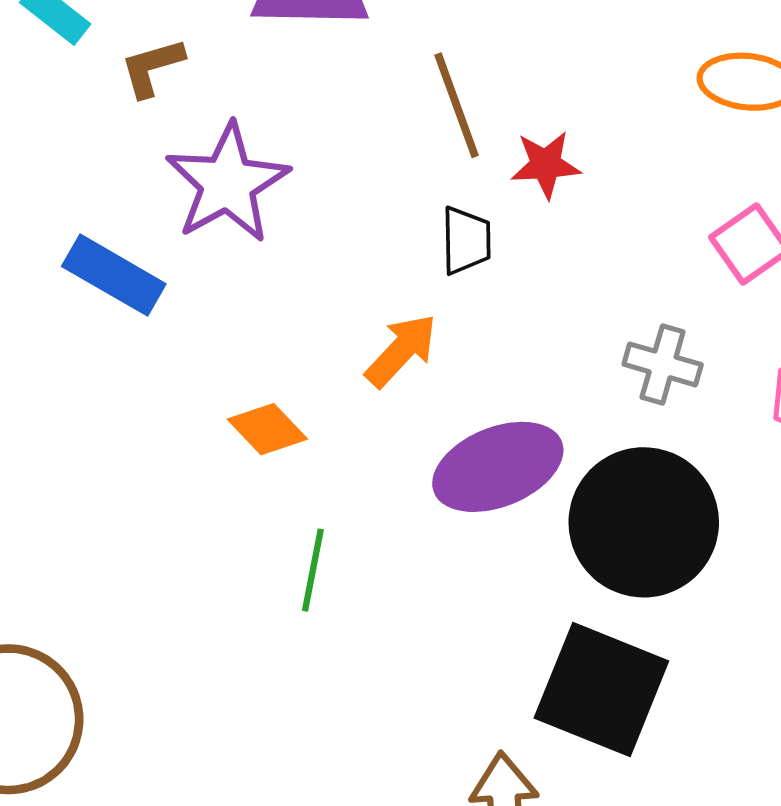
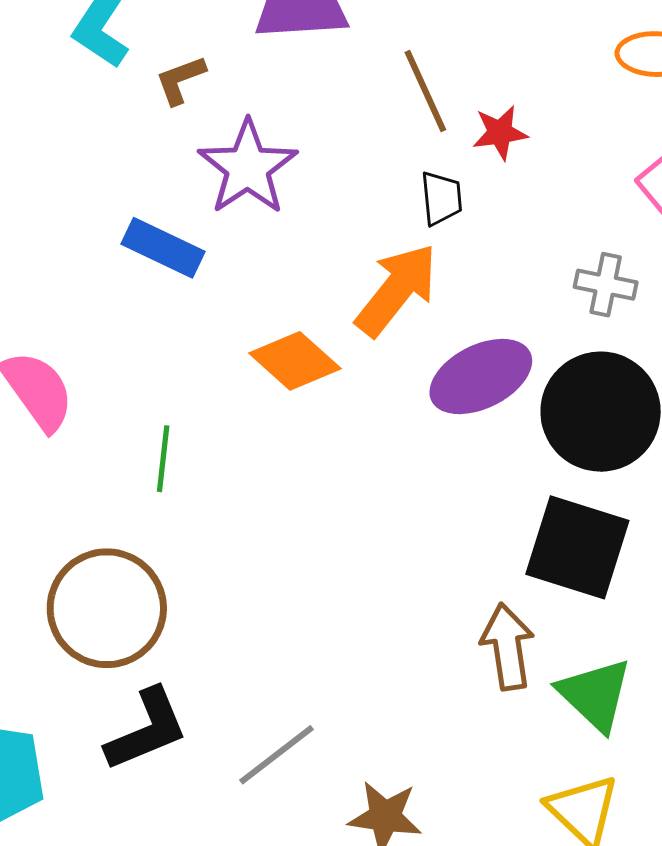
orange arrow: (401, 350) -> (397, 290), size x1.5
orange diamond: (267, 429) -> (295, 361), size x1.4
green line: (313, 570) -> (163, 459), moved

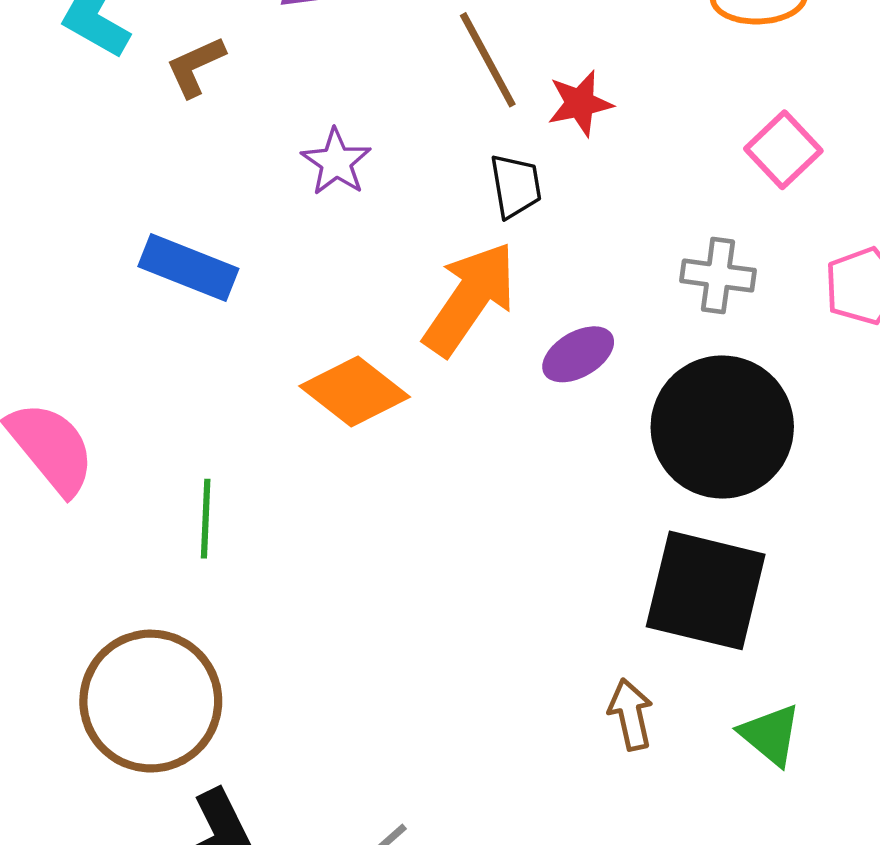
purple star: (248, 167) -> (336, 162), moved, size x0.6
purple ellipse: (481, 377) -> (578, 354), moved, size x0.6
brown arrow: (507, 647) -> (631, 714), size x0.7
green triangle: (595, 695) -> (770, 735), moved, size x0.7

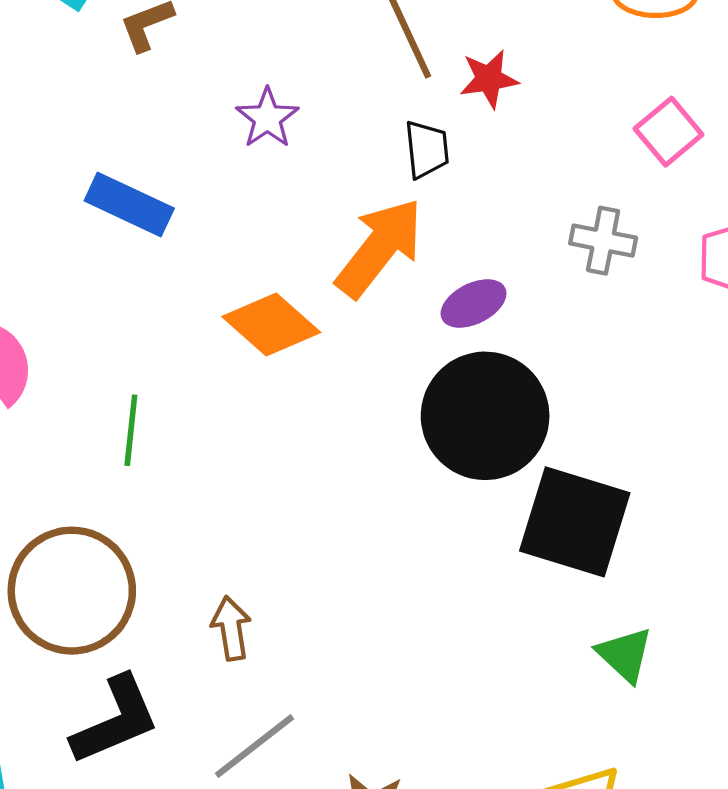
black circle: (722, 427) -> (485, 416), moved
brown arrow: (631, 714) -> (231, 628), moved

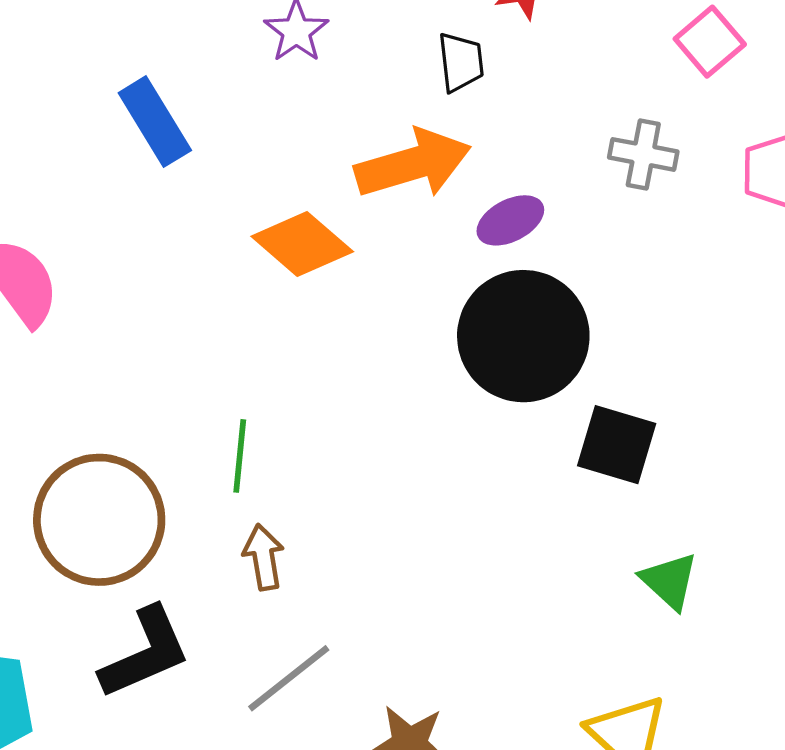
blue rectangle: (129, 204) -> (155, 122), turned 34
orange arrow: (379, 248) -> (413, 164), turned 36
green line: (131, 430) -> (240, 456), moved
black square: (575, 522) -> (617, 445), size x0.7

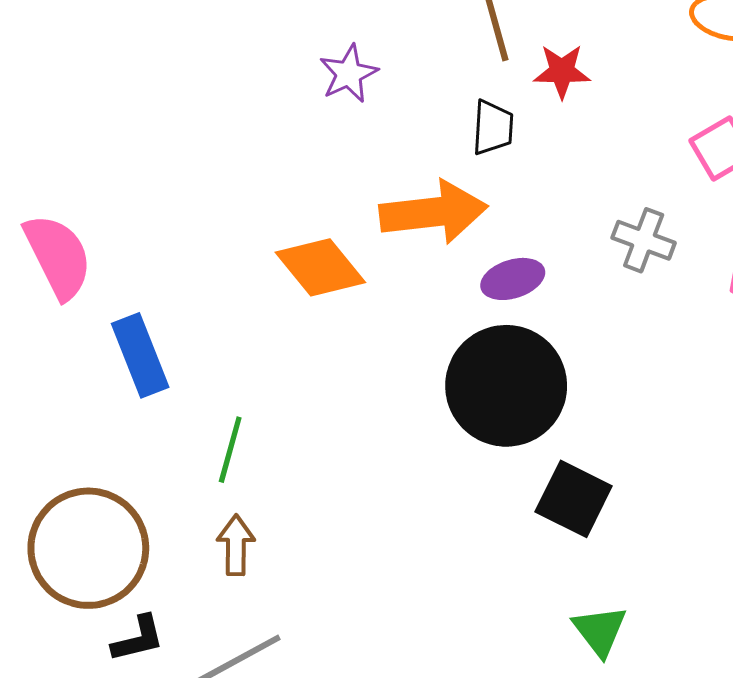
blue rectangle: (155, 122) -> (140, 355), moved
brown circle: (99, 520) -> (88, 548), moved
black L-shape: (145, 653) -> (138, 639), moved, size x0.6

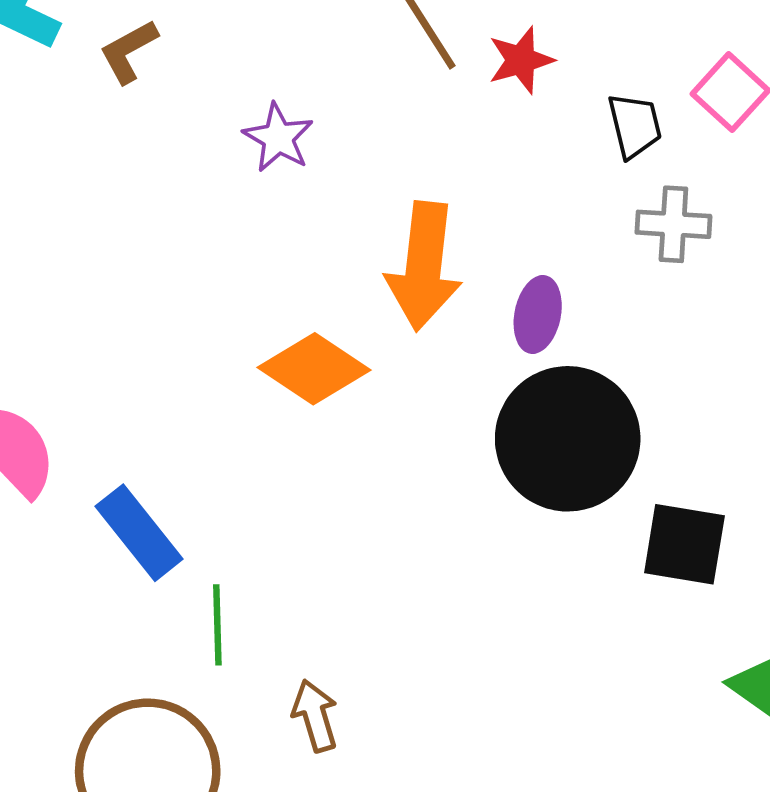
black trapezoid: (493, 128) -> (635, 126), moved
orange arrow: (433, 212) -> (424, 266), turned 120
purple ellipse: (513, 279) -> (538, 314), turned -44
green line: (230, 450) -> (217, 625), moved

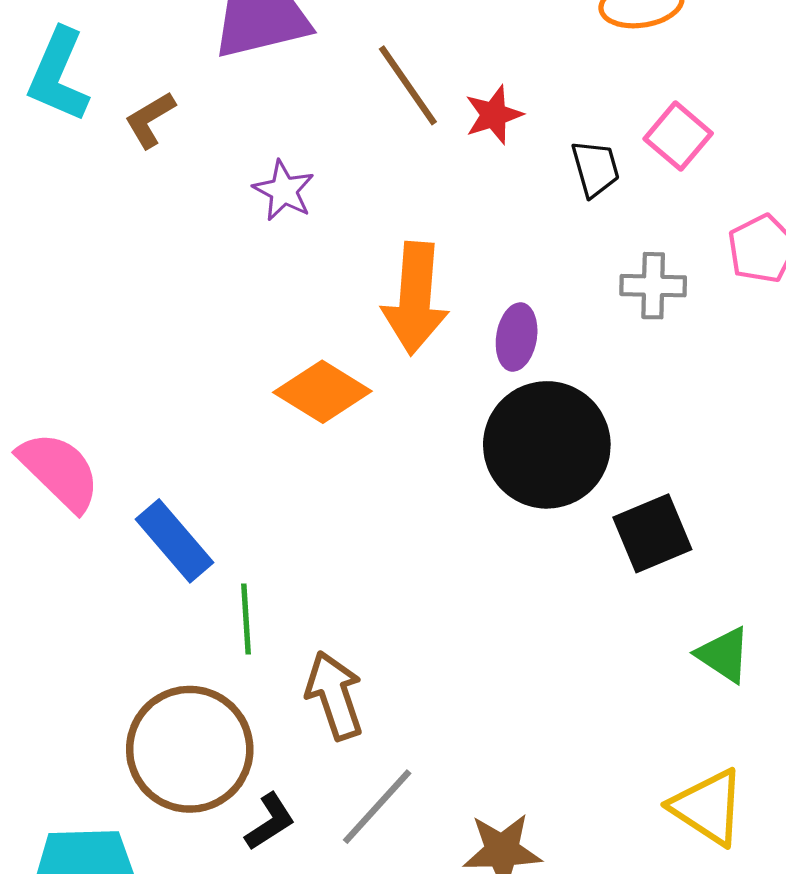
gray cross: (673, 224) -> (653, 286), moved
black square: (684, 544) -> (652, 533), turned -30
brown arrow: (315, 716) -> (334, 695), size x1.4

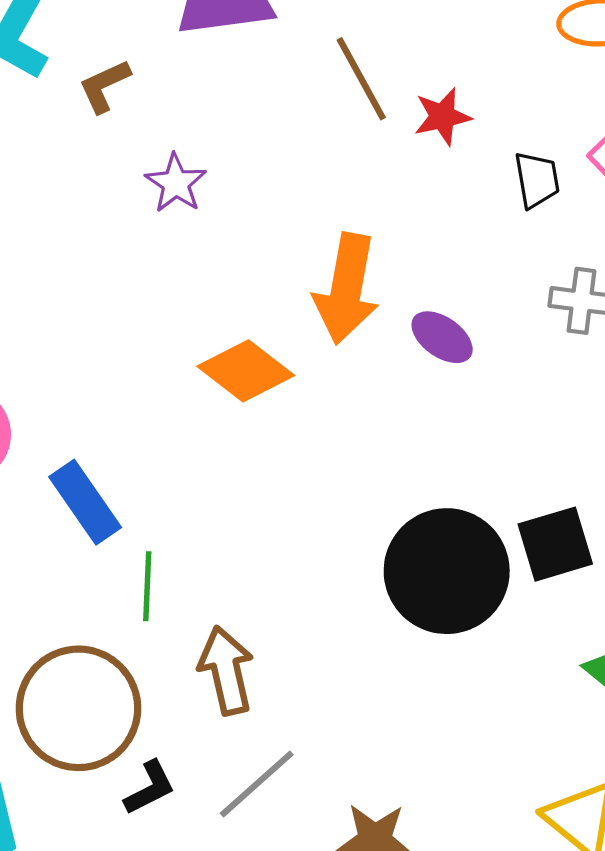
purple star: (284, 191) -> (176, 183), moved
purple ellipse: (517, 337) -> (442, 337), turned -70
black circle: (547, 445) -> (447, 571), moved

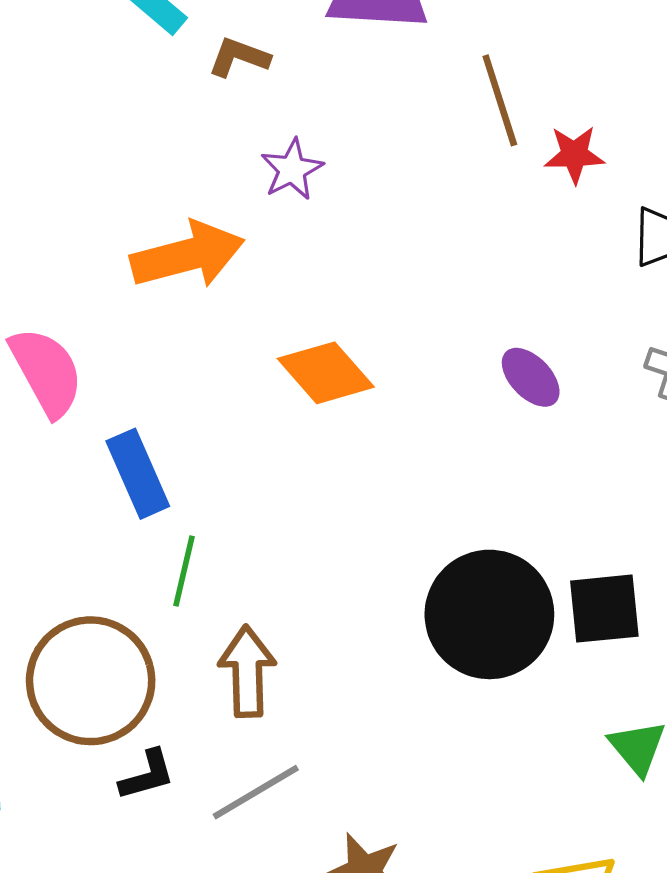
brown L-shape: (104, 86) -> (239, 57), turned 34
orange arrow: (346, 289) -> (188, 255), moved, turned -126

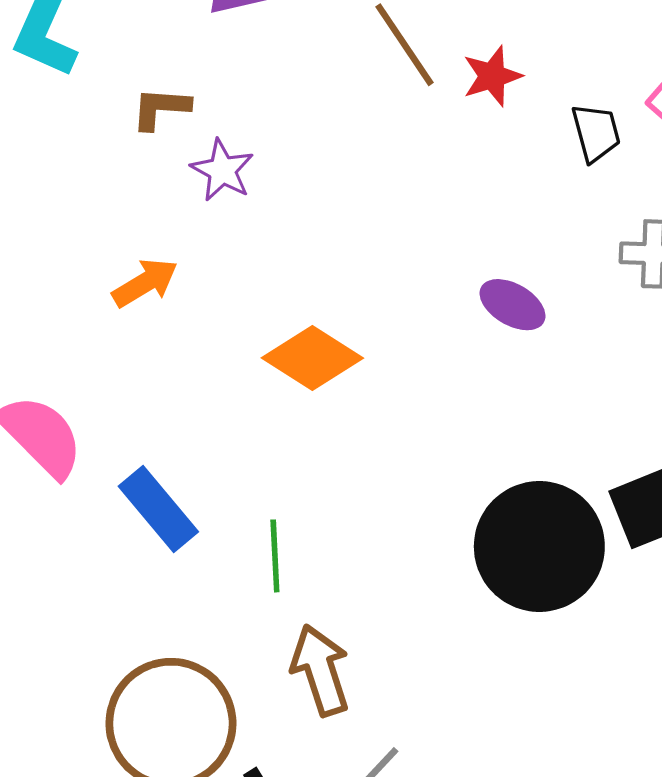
brown L-shape: (239, 57) -> (161, 108), moved
orange arrow: (188, 255) -> (145, 283), size x0.6
green line: (184, 571) -> (275, 556), moved

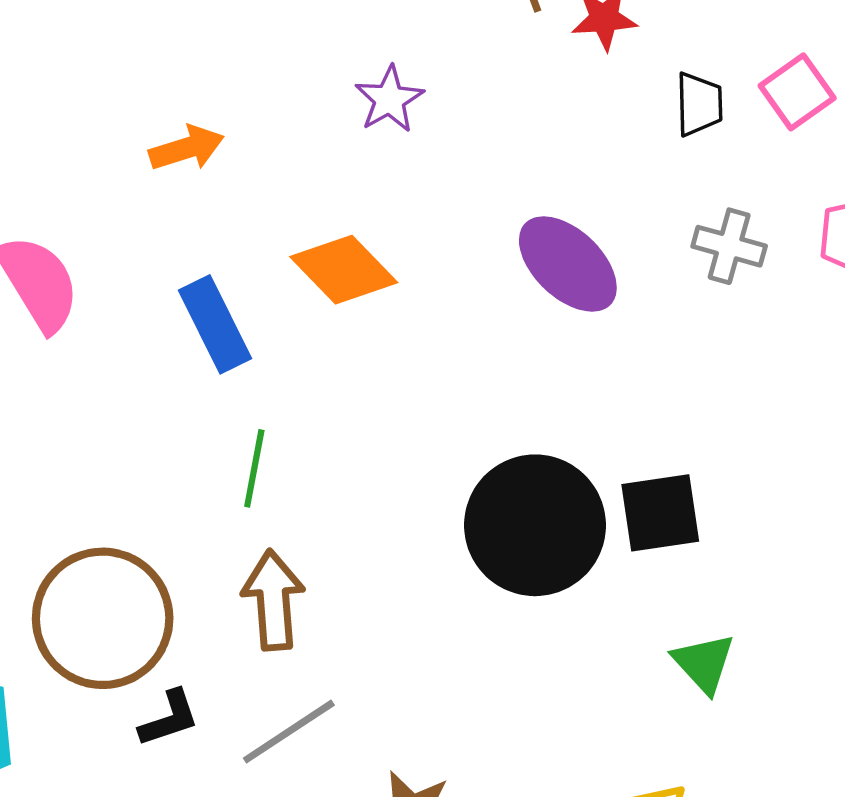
purple star: (222, 170) -> (389, 99), moved
purple ellipse: (513, 305) -> (568, 264), size x1.5
blue rectangle: (158, 509) -> (215, 324), moved

